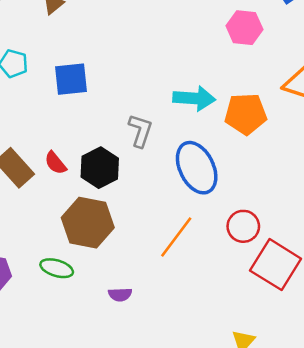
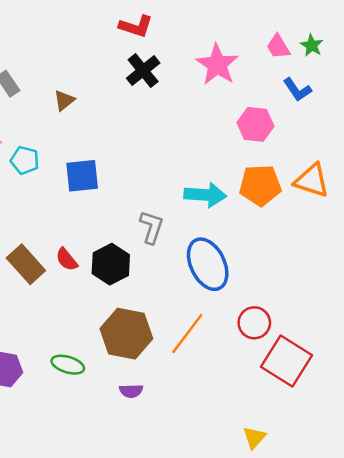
orange pentagon: (246, 114) -> (260, 185), moved
brown hexagon: (88, 223) -> (126, 334), moved

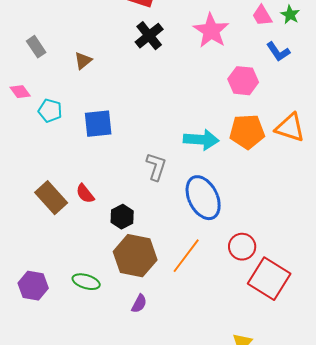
black hexagon: (111, 264) -> (122, 217), moved, size x0.7
purple semicircle: (131, 391) -> (139, 304), turned -60

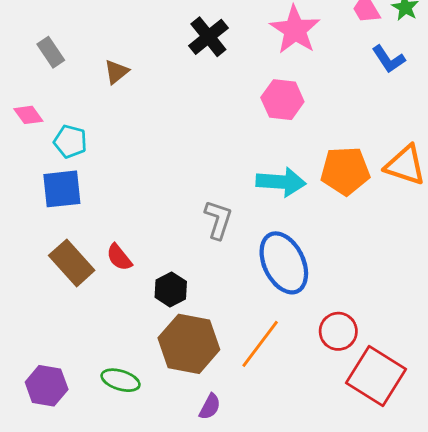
pink hexagon: (243, 81) -> (282, 100), moved
blue square: (98, 124) -> (62, 189), moved
purple semicircle: (139, 304) -> (210, 407), moved

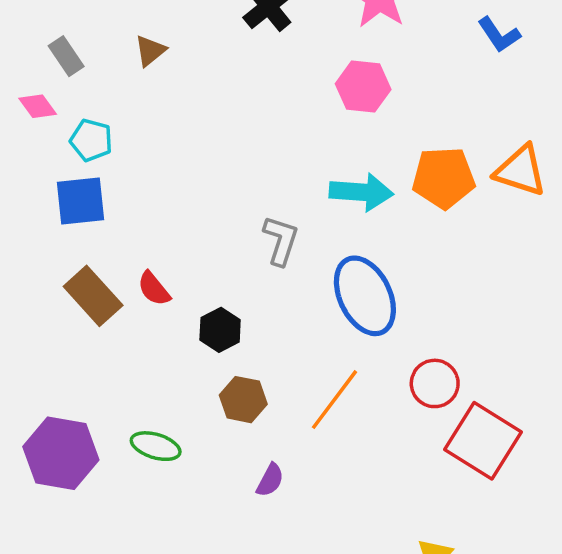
gray rectangle: (51, 52) -> (66, 56), moved
brown hexagon: (189, 344) -> (243, 400), size x0.6
purple hexagon: (47, 386) -> (61, 453), size x1.4

